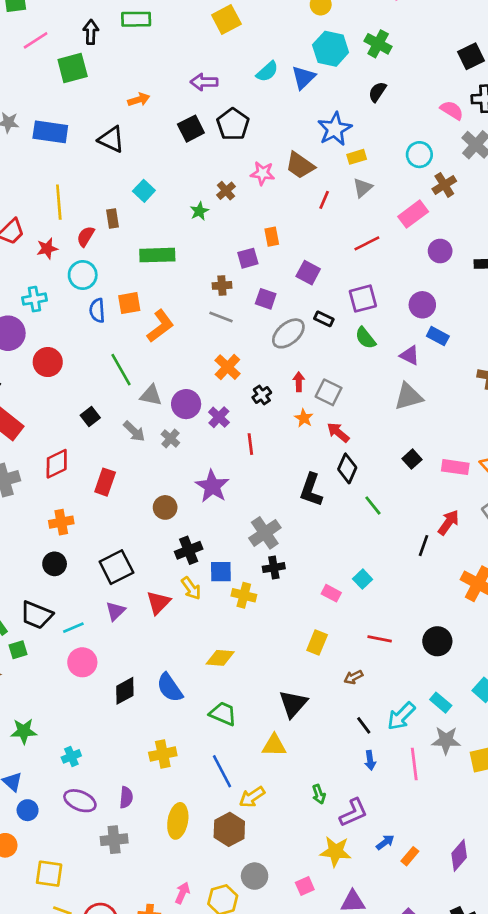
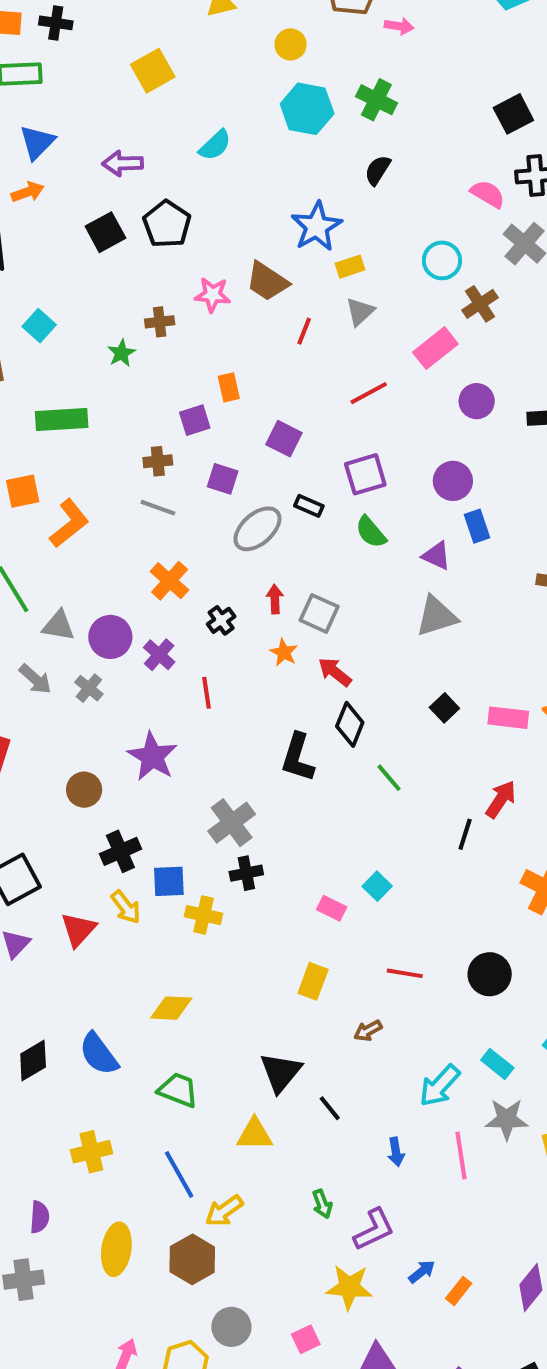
blue triangle: (303, 77) -> (37, 142), moved
brown cross: (226, 191) -> (160, 322), turned 36
blue rectangle: (438, 336) -> (477, 526), turned 45
black line: (364, 725) -> (330, 1108), moved

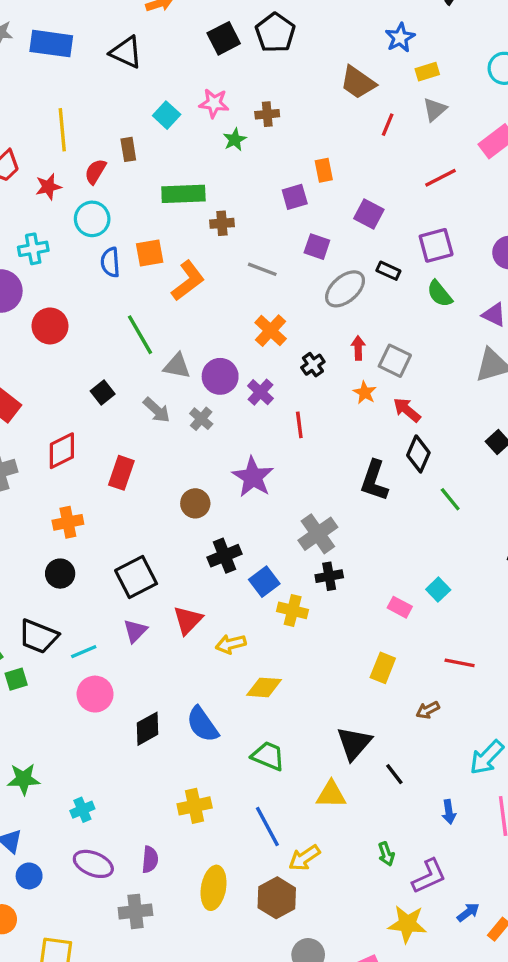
blue star: (317, 227) -> (400, 38), size x0.7
pink star: (213, 295) -> (214, 103), moved
brown cross: (158, 461) -> (222, 223), moved
blue square: (169, 881) -> (264, 582), turned -36
yellow arrow: (126, 907) -> (231, 644), moved, turned 112

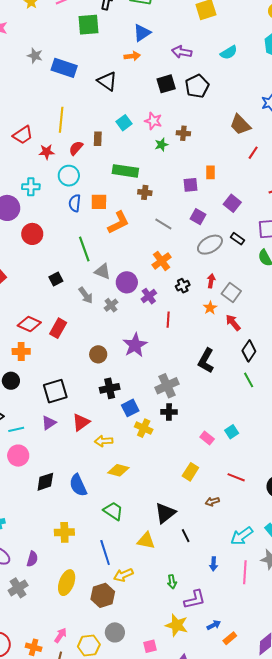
red diamond: (62, 451) -> (29, 324), moved, turned 40
black diamond: (418, 454) -> (249, 351), moved
gray cross: (135, 911) -> (18, 588), turned -36

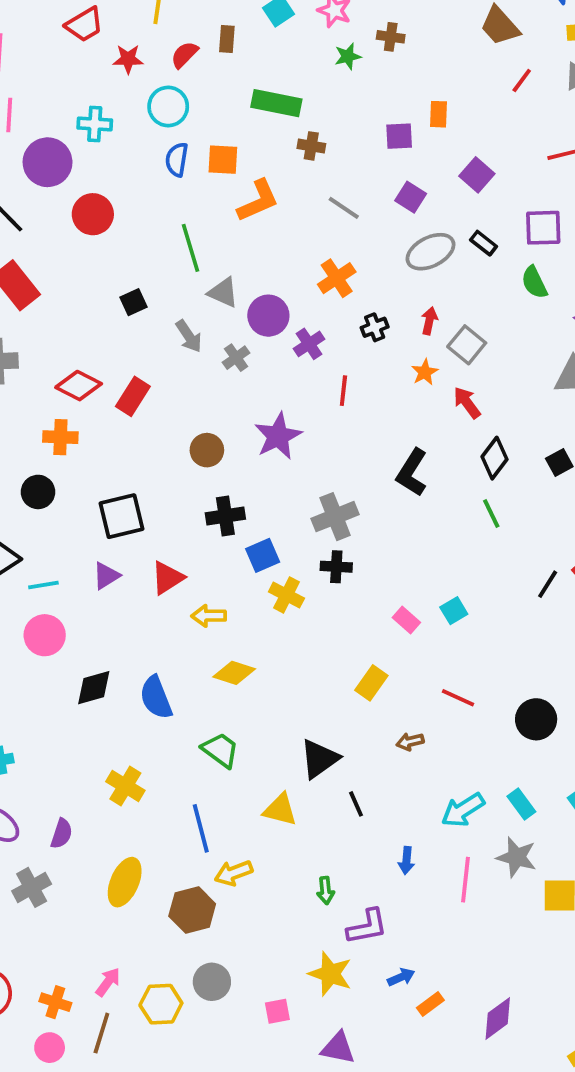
yellow cross: (64, 532) -> (125, 786), turned 30

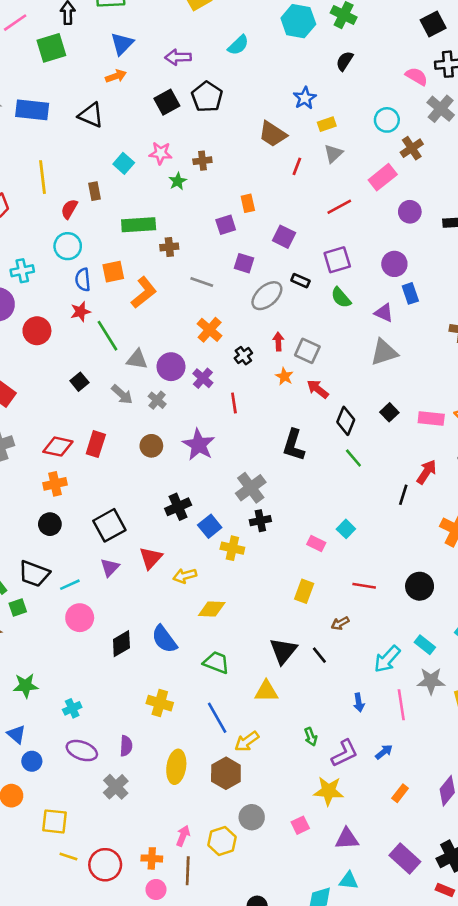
red star: (128, 59) -> (80, 312), moved
brown circle: (207, 450) -> (151, 446), moved
black line: (356, 804) -> (319, 655), moved
blue arrow: (401, 977) -> (384, 752), moved

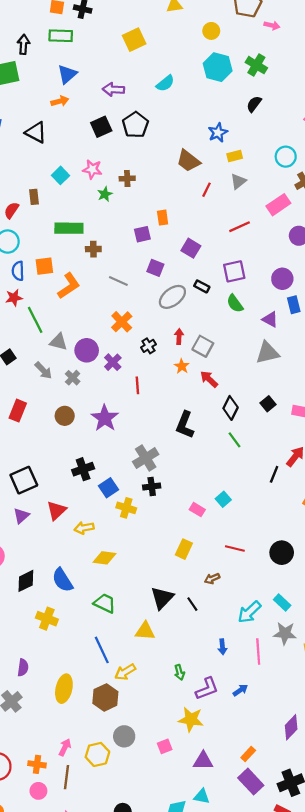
yellow cross: (160, 703) -> (47, 619), moved
orange rectangle: (400, 793) -> (248, 754), moved

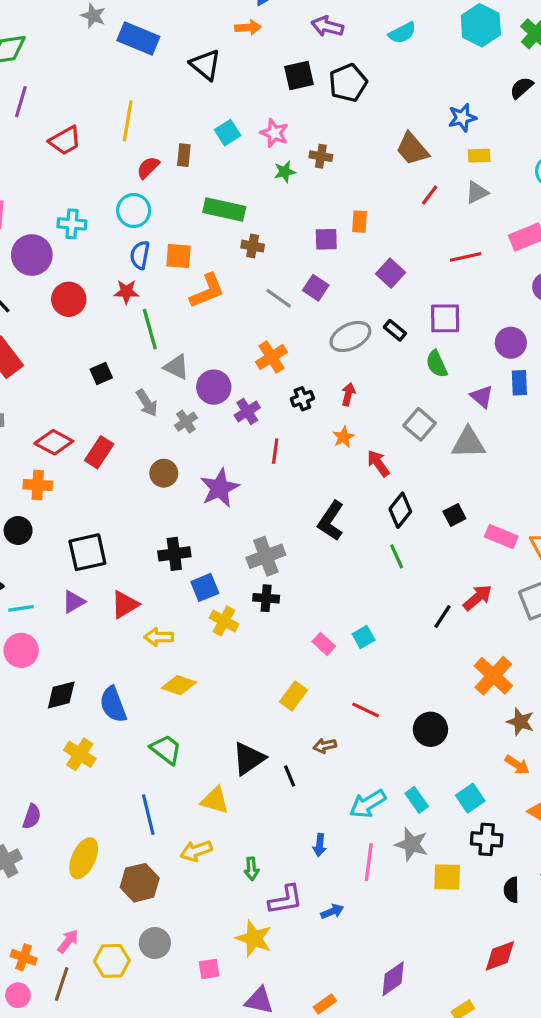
purple square: (155, 268) -> (316, 288), moved
gray square: (203, 346) -> (420, 424), moved
yellow arrow: (125, 672) -> (196, 851), moved

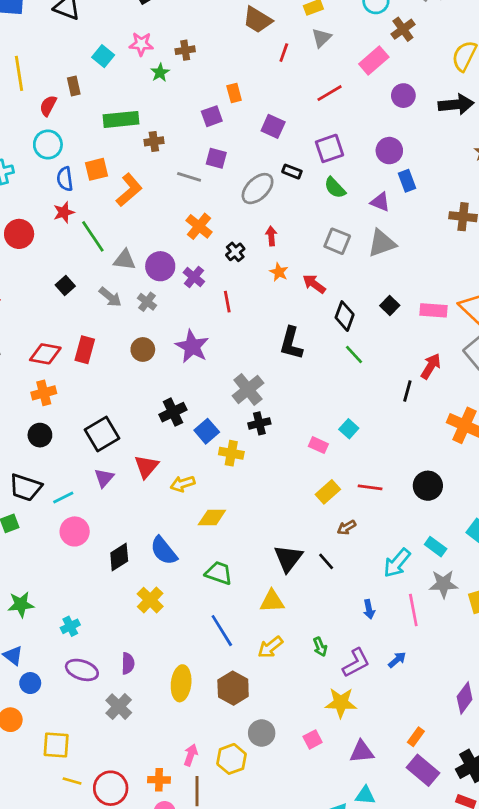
yellow rectangle: (293, 696) -> (328, 492), moved, turned 30
yellow cross: (80, 754) -> (150, 600), turned 30

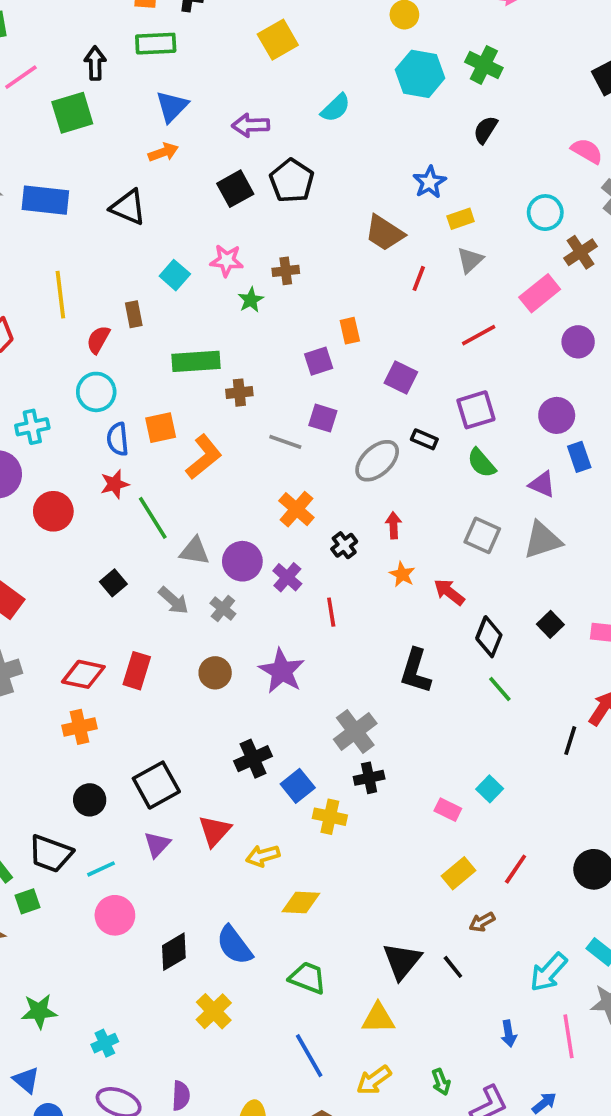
black circle: (40, 435) -> (90, 800), moved
red line: (370, 487) -> (516, 869), turned -65

